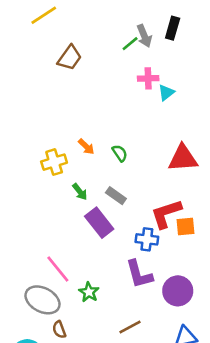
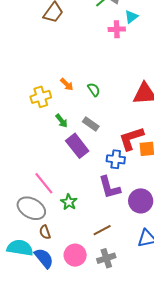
cyan triangle: (166, 93) -> (131, 17), moved

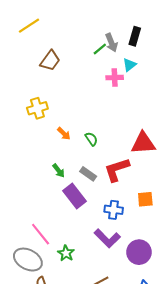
yellow cross: (41, 97) -> (37, 108), moved
red L-shape: (131, 139) -> (117, 170), moved
purple L-shape: (109, 187) -> (107, 238), turned -30

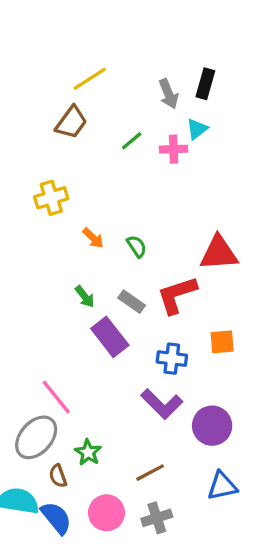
yellow line: (29, 26) -> (90, 79), moved
green line: (100, 49) -> (132, 141), moved
green star: (66, 253) -> (88, 452), moved
gray ellipse: (28, 260) -> (36, 437), turned -76

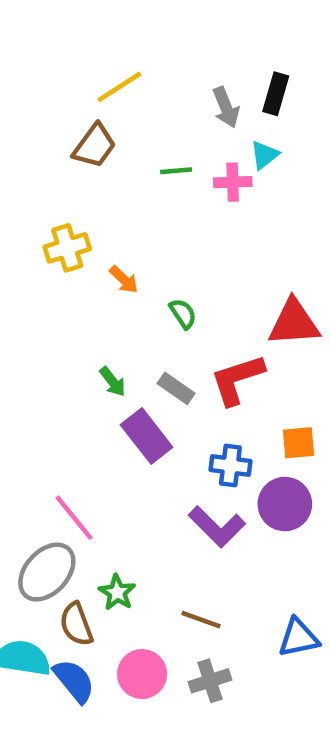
green line: (132, 141) -> (176, 171), turned 35
orange arrow: (93, 238) -> (124, 280), moved
purple circle: (212, 426) -> (285, 504), moved
brown line: (150, 473) -> (201, 620), turned 48
brown semicircle: (58, 476) -> (76, 624), size x1.4

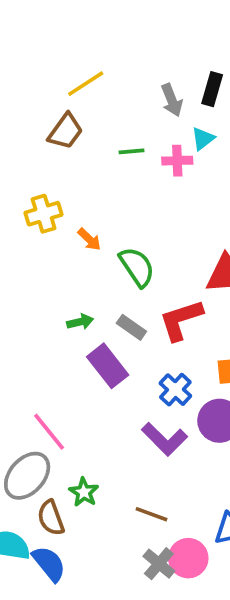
green semicircle: (183, 314) -> (137, 267), size x1.6
green arrow: (113, 382) -> (80, 322), turned -65
blue cross: (230, 465) -> (175, 390), turned 36
pink circle: (142, 674) -> (188, 558), moved
gray cross: (210, 681) -> (159, 564), turned -32

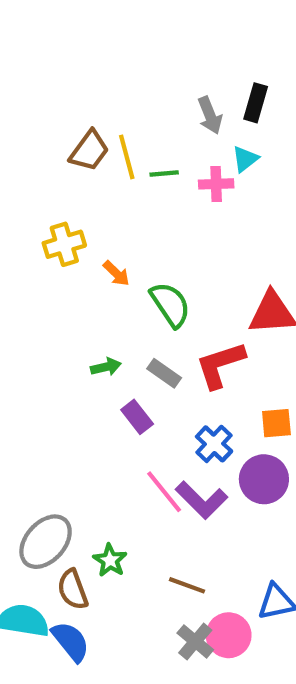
yellow line: (86, 84) -> (127, 157), moved, turned -72
purple rectangle: (108, 366) -> (137, 417), size x0.7
pink line: (49, 432) -> (164, 492), moved

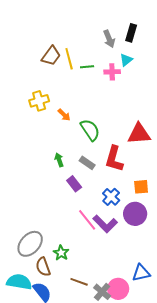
red L-shape: (220, 365) -> (114, 159), turned -56
green arrow: (106, 367) -> (59, 160), turned -96
brown line: (187, 585) -> (79, 282), moved

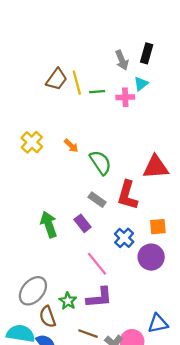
yellow cross: (39, 101) -> (32, 142), moved, turned -30
green arrow: (59, 160) -> (49, 224), moved, size x1.6
purple L-shape: (105, 224) -> (99, 298), moved, turned -50

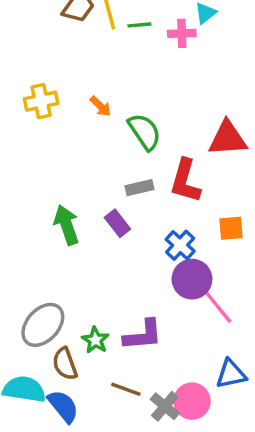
yellow cross: (32, 142) -> (41, 101), turned 35
gray rectangle: (97, 200) -> (139, 188), turned -48
purple circle: (151, 257) -> (192, 279), moved
pink line: (97, 264) -> (217, 306), moved

